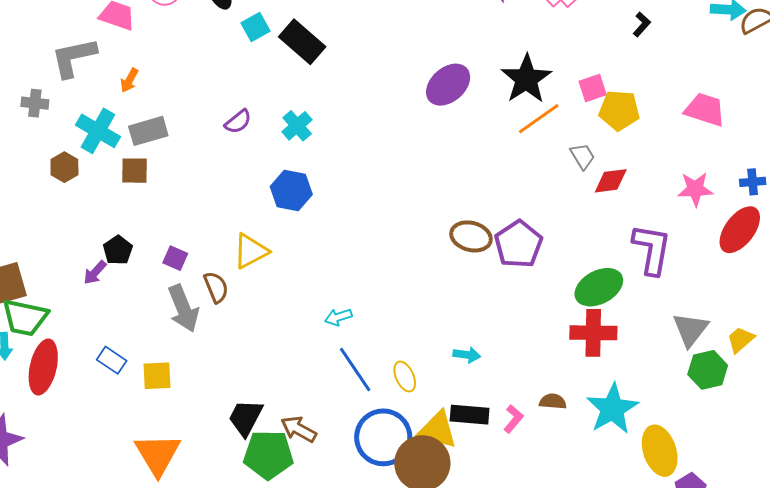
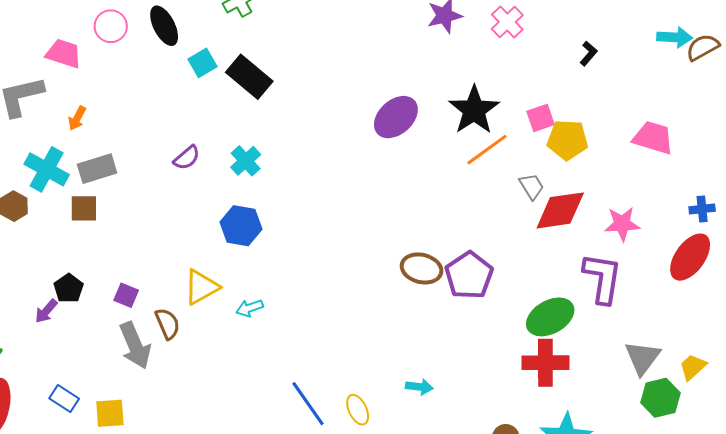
red diamond: (611, 181) -> (560, 210), size x1.5
pink star: (695, 189) -> (622, 224), moved
cyan arrow: (338, 317) -> (250, 308), moved

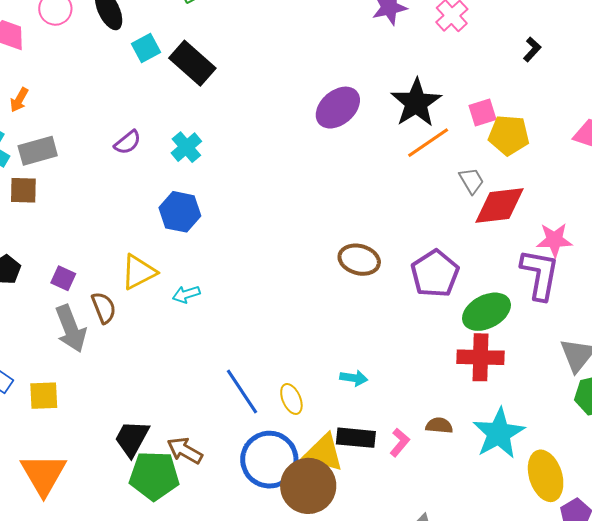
pink star: (622, 224) -> (554, 240), moved
purple pentagon: (469, 275) -> (435, 274), moved

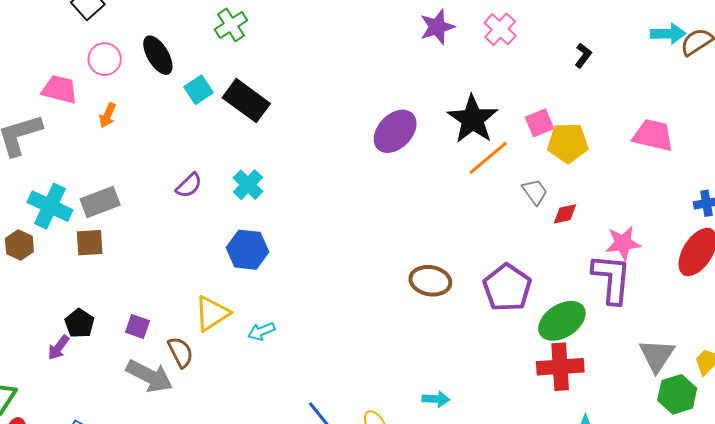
orange arrow: (19, 100) -> (108, 115), moved
red diamond: (499, 205) -> (565, 214), size x0.5
gray arrow: (71, 329) -> (150, 376), turned -36

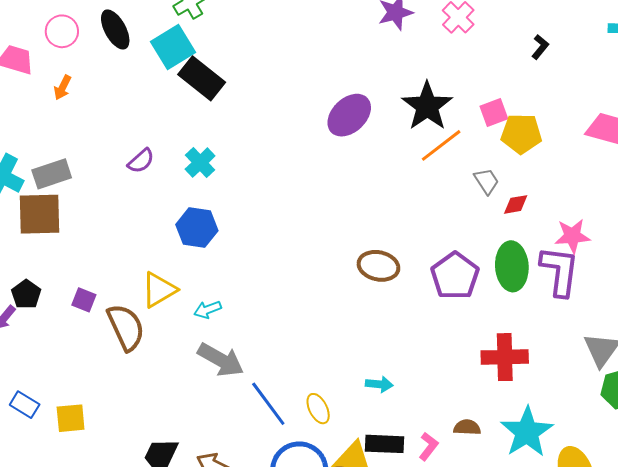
cyan square: (199, 90) -> (173, 47), moved, size x1.5
brown square: (90, 243) -> (40, 214), size x1.6
green ellipse: (562, 321) -> (512, 266), moved, turned -63
brown semicircle: (180, 352) -> (126, 327), size x1.5
gray arrow: (150, 376) -> (221, 360), moved

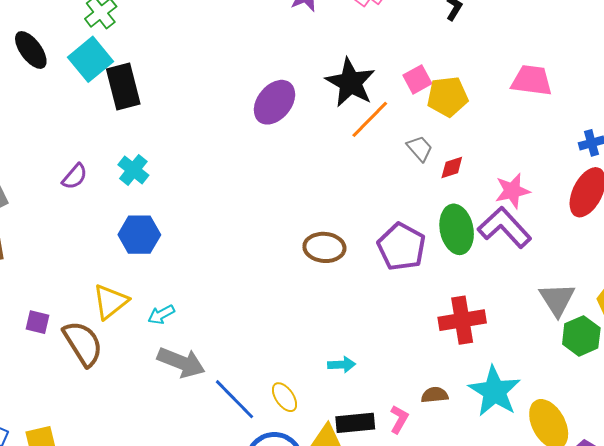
black rectangle: (202, 78) -> (123, 86), turned 45
purple L-shape: (560, 271) -> (505, 227), turned -42

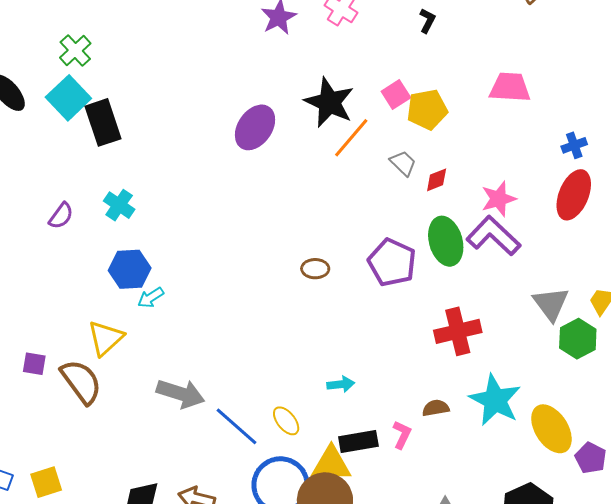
brown ellipse: (324, 247) -> (315, 269), size x0.7
cyan arrow: (161, 315) -> (151, 298), moved

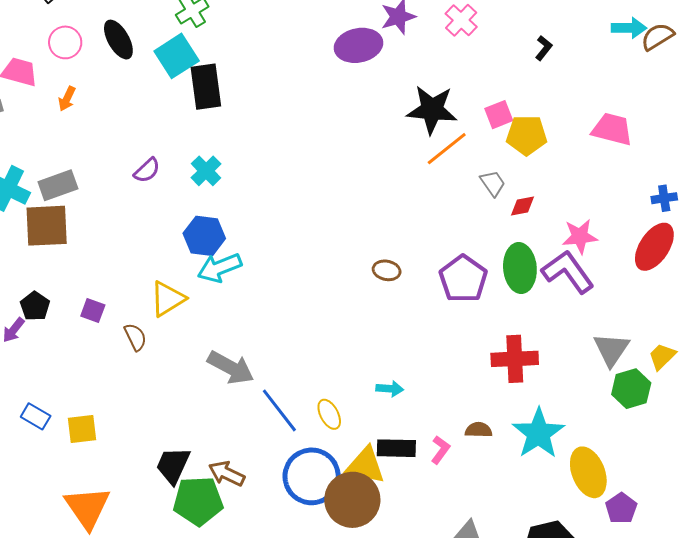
black star: (329, 102) -> (432, 110), turned -30
purple ellipse: (255, 127) -> (358, 45), moved, turned 33
cyan arrow: (151, 298) -> (219, 268), size x1.6
brown semicircle: (81, 382) -> (135, 337), size x0.6

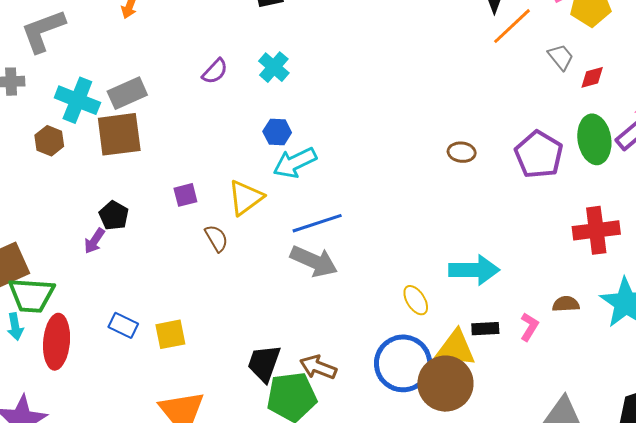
blue hexagon: (204, 236) -> (277, 132), size x0.7
purple square: (93, 311) -> (185, 195), moved, turned -30
cyan arrow: (390, 389) -> (474, 270), size x1.8
blue line: (279, 410) -> (317, 223), moved, turned -66
black rectangle: (396, 448) -> (485, 329), size x0.7

